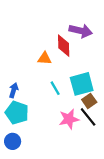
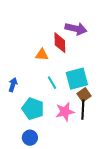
cyan pentagon: (17, 113) -> (33, 109), moved
black line: (88, 117) -> (83, 110), turned 42
blue circle: (13, 141) -> (30, 138), moved

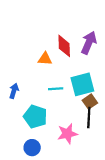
purple arrow: (76, 29) -> (89, 43), moved, turned -80
cyan line: (52, 83) -> (56, 89), turned -64
pink star: (65, 112) -> (67, 134), moved

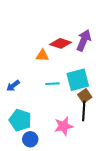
red diamond: (64, 46) -> (61, 43), turned -70
blue arrow: (14, 91) -> (13, 86), turned -144
cyan pentagon: (35, 117) -> (20, 120), moved

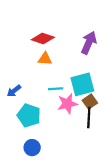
red diamond: (61, 43) -> (43, 38), moved
cyan pentagon: (20, 120) -> (29, 115), moved
pink star: (64, 126) -> (67, 104), moved

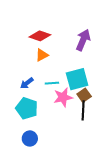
orange triangle: (45, 59) -> (42, 55), turned -32
blue arrow: (14, 91) -> (27, 83), moved

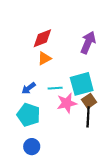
red diamond: (40, 36) -> (42, 38), turned -40

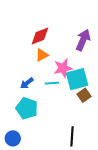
pink star: (67, 103) -> (63, 68), moved
black line: (88, 117) -> (72, 136), moved
blue circle: (32, 147) -> (13, 138), moved

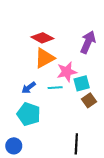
red diamond: (40, 36) -> (42, 38), turned 50
orange triangle: (42, 55) -> (44, 58), size x1.5
cyan square: (77, 79) -> (82, 83), size x0.7

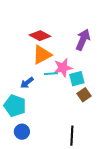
cyan line: (55, 88) -> (51, 74), moved
cyan pentagon: (29, 114) -> (15, 106), moved
blue circle: (14, 146) -> (22, 132), moved

